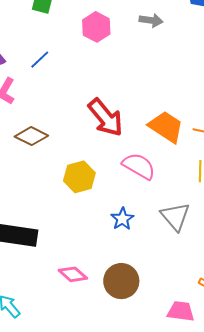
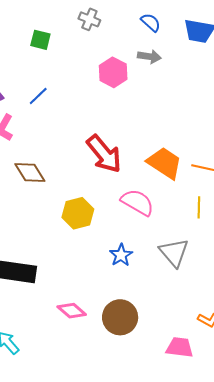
pink hexagon: (96, 27) -> (113, 72), moved
brown diamond: (31, 136) -> (30, 173), turned 32

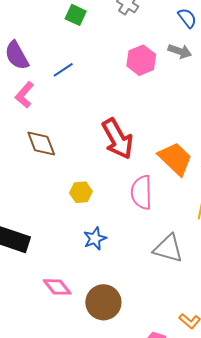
pink semicircle: (137, 202) -> (141, 192), turned -132
yellow hexagon: (78, 213) -> (81, 192), size x0.7
gray triangle: (174, 253) -> (168, 248), turned -44
blue star: (121, 255) -> (95, 239), moved

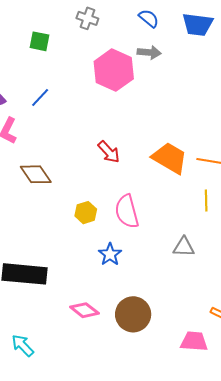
pink hexagon: (141, 60) -> (114, 70), size x1.4
red arrow: (117, 139) -> (109, 152), size x0.6
pink semicircle: (141, 192) -> (127, 211), moved
gray triangle: (168, 248) -> (184, 247), size x0.7

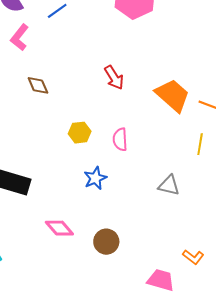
brown diamond: (36, 174) -> (38, 85), size x0.7
pink semicircle: (127, 211) -> (120, 139), size x0.7
brown circle: (133, 314) -> (106, 242), size x0.7

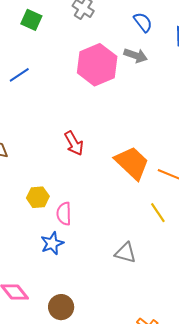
pink semicircle: (120, 139) -> (64, 214), moved
yellow line: (200, 144) -> (158, 213), turned -45

